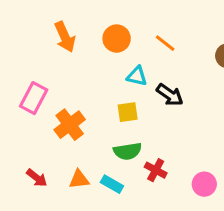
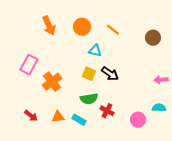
black arrow: (170, 95) -> (110, 74), moved
yellow square: (128, 112) -> (89, 74), turned 32

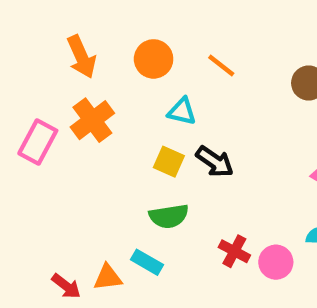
orange cross: (52, 82) -> (92, 120), moved
red cross: (107, 111) -> (234, 251), moved
red arrow: (31, 116) -> (66, 286), moved
orange triangle: (58, 117) -> (108, 277), moved

